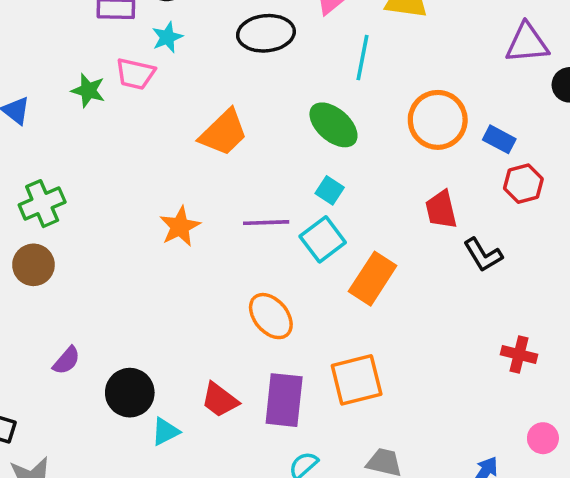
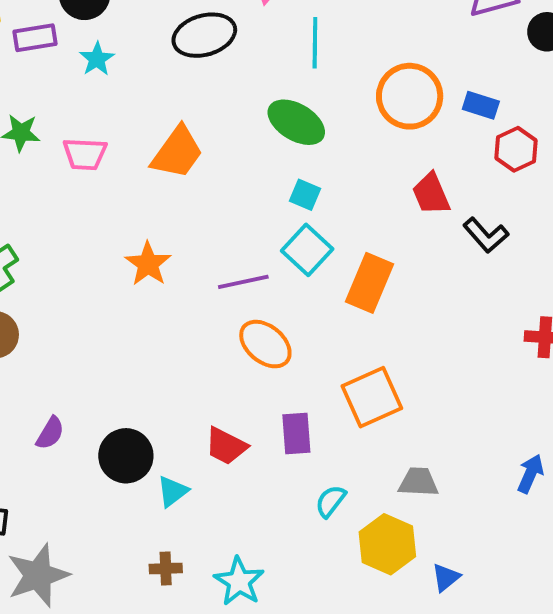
pink trapezoid: (135, 74) -> (85, 154), moved
purple line: (266, 223) -> (243, 282), moved
purple rectangle: (284, 400) -> (296, 433), size x0.7

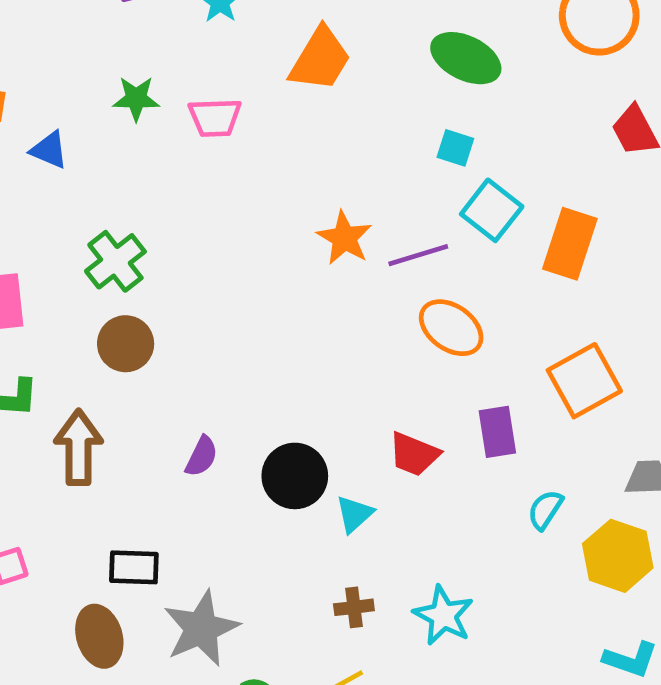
orange trapezoid: (177, 152) -> (320, 59), moved
cyan square: (305, 195) -> (455, 148), moved
orange star: (148, 264) -> (344, 238), moved

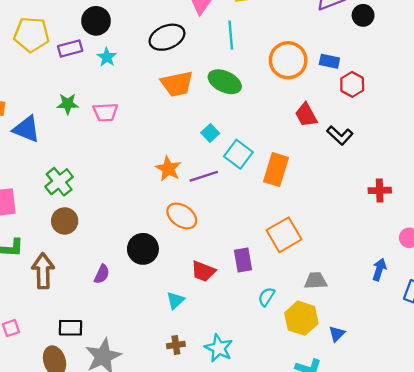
orange trapezoid: (320, 59) -> (177, 84), moved, turned 48
cyan square: (455, 148) -> (210, 133), moved, turned 30
blue triangle: (49, 150) -> (27, 129), size x1.5
orange ellipse: (451, 328) -> (182, 216), moved
black circle: (295, 476) -> (143, 249), moved

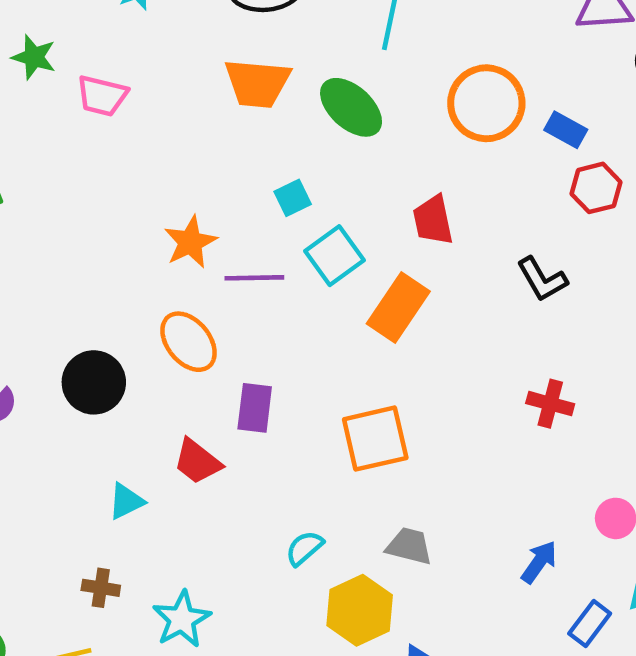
red trapezoid: (306, 115) -> (433, 220), moved
red cross: (380, 190) -> (550, 404), moved
purple rectangle: (243, 260) -> (255, 408), moved

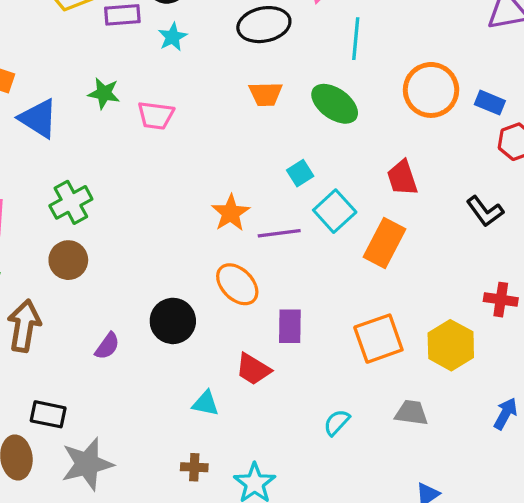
orange trapezoid: (257, 83) -> (266, 94), size x0.7
cyan triangle: (126, 501) -> (205, 403), turned 44
yellow hexagon: (360, 610) -> (451, 345), moved

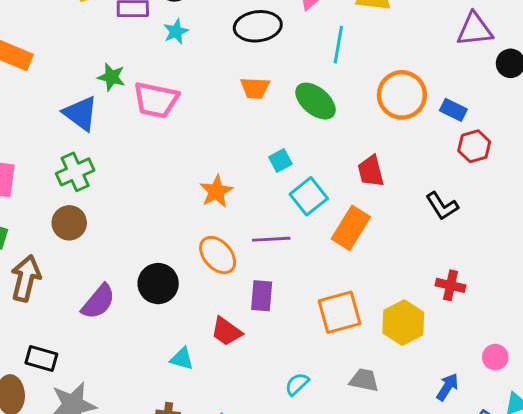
pink trapezoid: (156, 115) -> (156, 100), size x1.4
blue triangle: (38, 118) -> (81, 113), moved
purple line: (279, 233) -> (271, 239), moved
purple semicircle: (107, 346) -> (98, 302), size x1.5

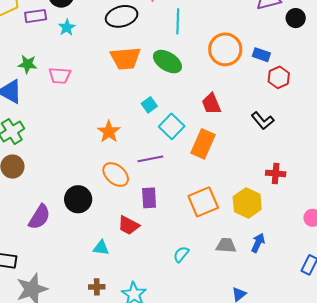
orange trapezoid: (255, 88) -> (125, 58), size x1.5
pink trapezoid: (156, 100) -> (60, 76), size x0.7
blue arrow: (447, 387) -> (258, 243), moved

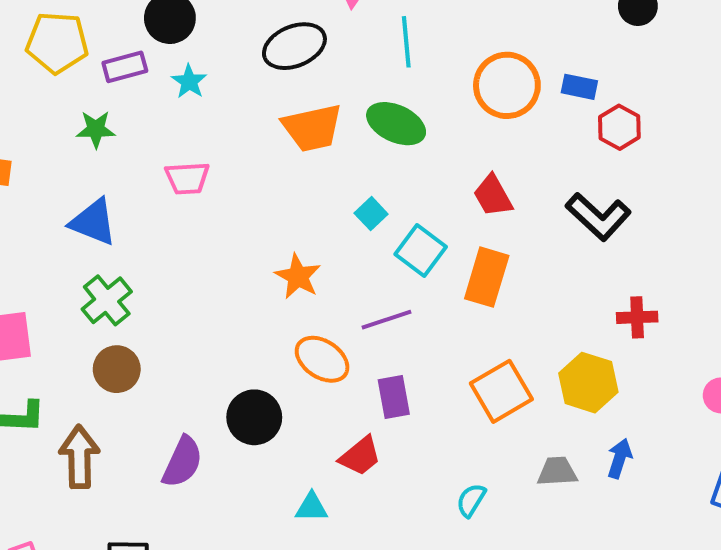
green star: (27, 64) -> (96, 129), moved
black L-shape: (263, 121) -> (598, 217), size x1.4
red trapezoid: (129, 225) -> (360, 456), turned -60

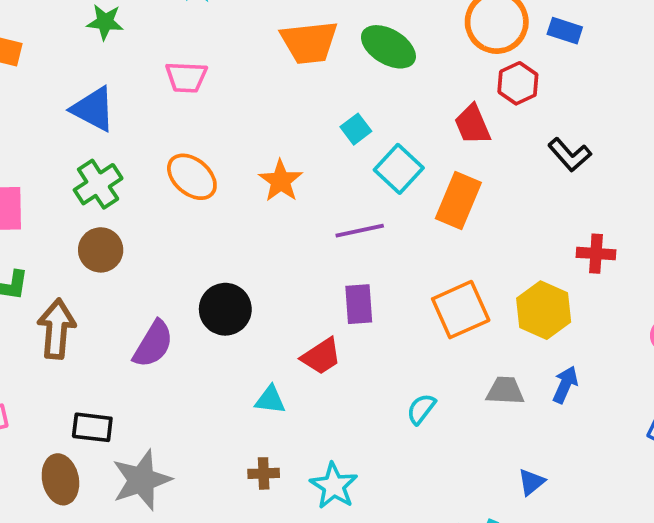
red hexagon: (619, 127) -> (518, 83), moved
black L-shape: (598, 217) -> (570, 155), size x0.7
orange ellipse: (322, 359) -> (192, 177), moved

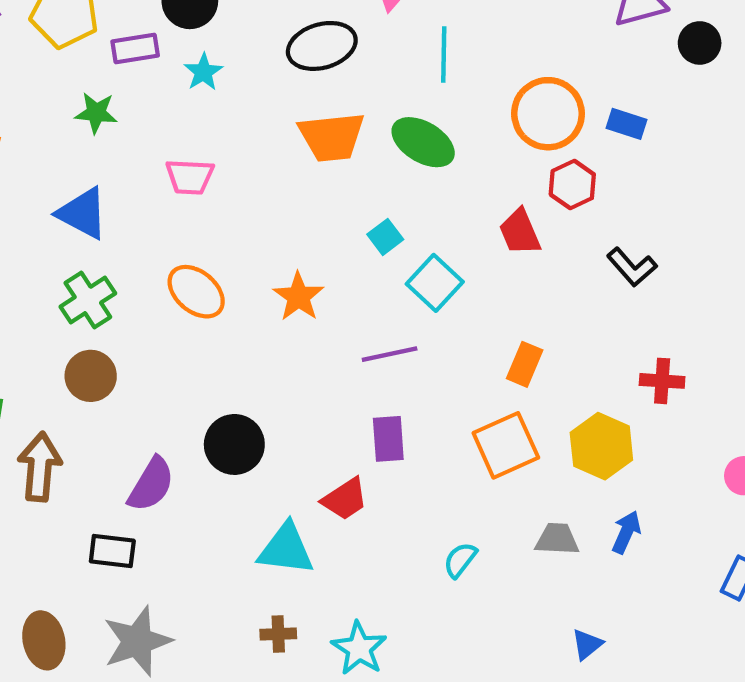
orange rectangle: (458, 200) -> (525, 364), moved, size x0.7
cyan triangle: (270, 400) -> (286, 549), size x1.6
black rectangle: (92, 427) -> (112, 551), moved

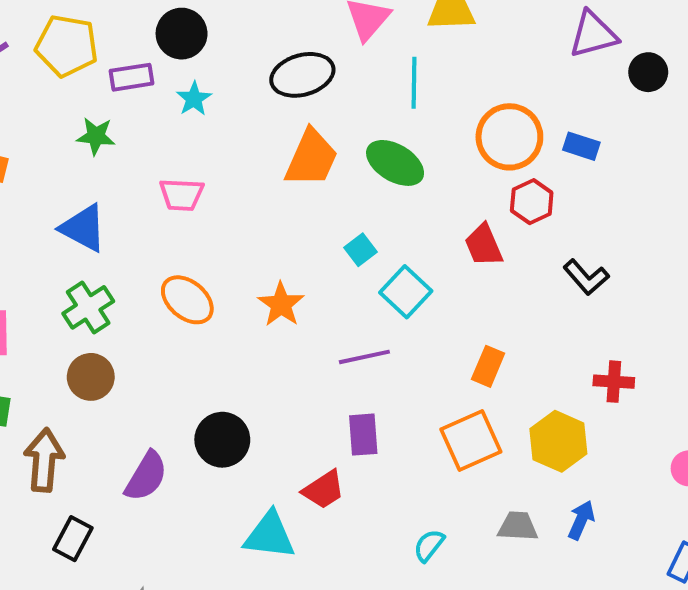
orange trapezoid: (332, 137) -> (311, 158), turned -60
black rectangle: (112, 551) -> (73, 539), moved, turned -69

